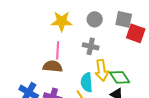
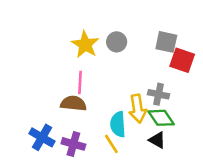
gray circle: (95, 19) -> (117, 42), moved
yellow star: (62, 21) -> (85, 45), turned 30
gray cross: (91, 46) -> (159, 94), moved

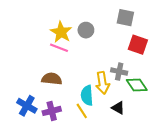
gray square: (166, 42) -> (125, 18), moved
pink line: (80, 82) -> (59, 48), moved, turned -72
green diamond: (161, 118) -> (137, 85), moved
purple cross: (73, 144) -> (52, 111), turned -30

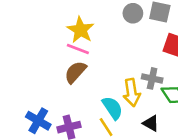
gray circle: (86, 30) -> (133, 13), moved
brown semicircle: (52, 79) -> (75, 72), moved, turned -54
cyan semicircle: (87, 95) -> (112, 108), turned 150

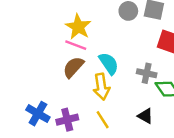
yellow arrow: (132, 93) -> (101, 87), moved
cyan semicircle: (112, 108) -> (109, 63), moved

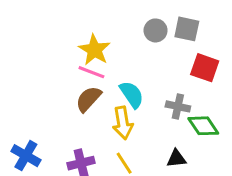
blue cross: (38, 114) -> (26, 156), moved
black triangle: (145, 116) -> (176, 159), turned -35

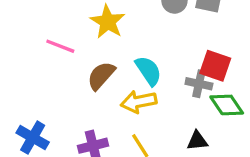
red square: (205, 68) -> (215, 66), moved
pink line: (91, 72) -> (60, 46), moved
yellow arrow: (123, 123) -> (139, 102), turned 88

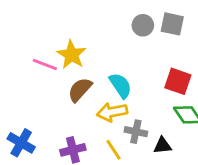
yellow star: (108, 22) -> (72, 55), moved
gray cross: (199, 84) -> (136, 132), moved

